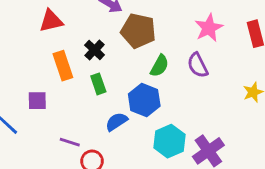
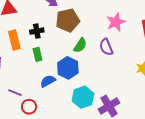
brown pentagon: (138, 31) -> (68, 20), turned -30
black cross: (95, 50) -> (37, 31), turned 32

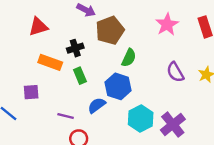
orange rectangle: (14, 40) -> (50, 62), turned -48
purple semicircle: (106, 47) -> (175, 72), moved
purple line: (15, 93) -> (66, 116), moved

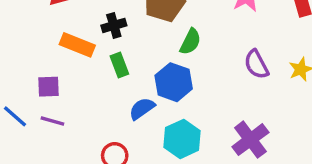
purple line: (66, 116) -> (52, 121), moved
cyan hexagon: (141, 119) -> (182, 139), moved

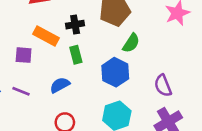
purple semicircle: (256, 64) -> (163, 86), moved
purple square: (48, 87) -> (24, 55), moved
blue semicircle: (142, 109) -> (60, 85), moved

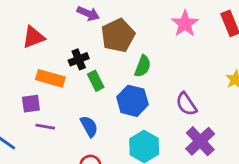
green rectangle: (76, 55) -> (96, 81), moved
blue semicircle: (60, 85) -> (89, 126), moved, turned 102
purple line: (21, 91) -> (45, 127), moved

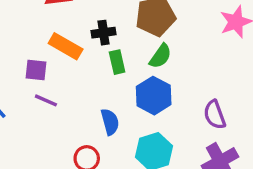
green semicircle: (143, 66) -> (160, 56), moved
blue semicircle: (89, 126) -> (110, 122), moved

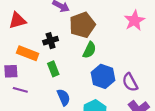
green rectangle: (117, 62) -> (53, 69), moved
blue hexagon: (154, 96) -> (103, 76), moved

